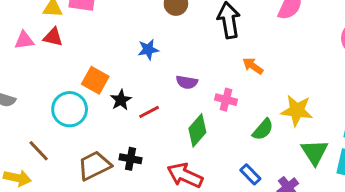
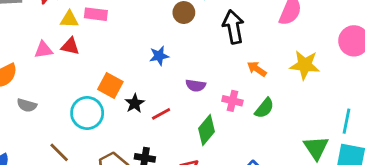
yellow star: (297, 111) -> (305, 65), moved
green semicircle: (263, 129) -> (264, 108), moved

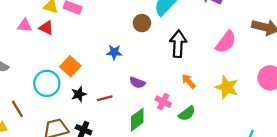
black star: (135, 103) -> (79, 94), moved

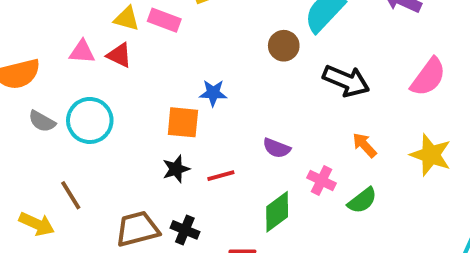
black arrow: (178, 44) -> (346, 81), turned 110
blue star: (114, 52) -> (213, 93), moved
orange square: (70, 66) -> (183, 122), moved, turned -36
cyan circle: (47, 83) -> (90, 120), moved

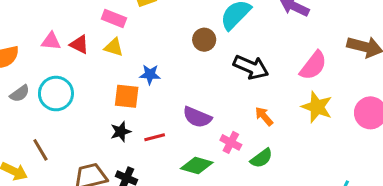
yellow triangle: (127, 19) -> (114, 47), moved
gray semicircle: (42, 121) -> (20, 94), turned -66
purple semicircle: (277, 148) -> (197, 117), size x1.4
yellow star: (431, 155) -> (317, 107), moved
green diamond: (277, 212) -> (197, 165), turned 52

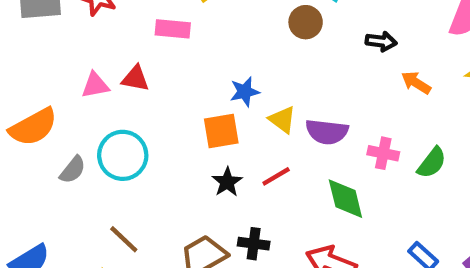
yellow triangle: (114, 47) -> (282, 120), moved, turned 36
black arrow: (251, 67) -> (381, 41), size x0.6
orange arrow: (264, 116) -> (416, 83), moved
green diamond: (197, 165) -> (345, 199), turned 76

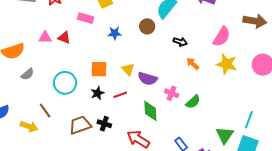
blue star: (245, 92) -> (115, 33), moved
cyan circle: (123, 155) -> (65, 83), moved

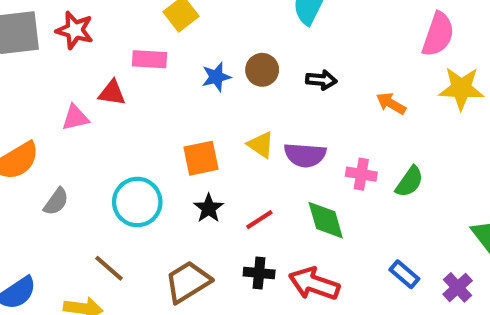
brown circle: (147, 26) -> (262, 70), moved
red triangle: (64, 38) -> (112, 93), moved
black arrow: (180, 42) -> (321, 80), moved
red line: (120, 95) -> (259, 220), moved
black cross: (104, 124) -> (259, 273), moved

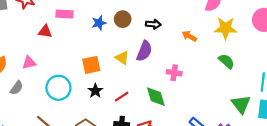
pink triangle: (75, 118) -> (29, 63), moved
purple semicircle: (305, 155) -> (144, 51), moved, turned -72
green semicircle: (409, 182) -> (226, 61), moved, turned -84

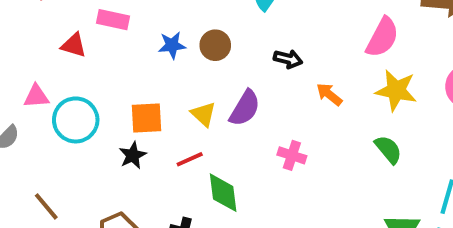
black arrow: (153, 24) -> (288, 59), moved
cyan circle: (58, 88) -> (76, 120), moved
black star: (95, 91) -> (133, 155), moved
red line: (122, 97) -> (190, 159), moved
green diamond: (156, 97) -> (223, 193), moved

